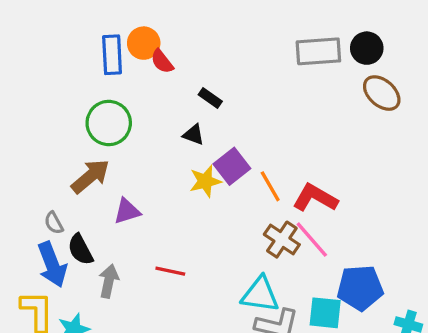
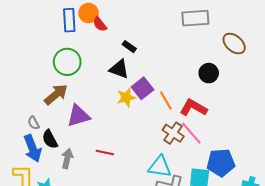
black circle: (367, 48) -> (209, 73), moved
black triangle: (194, 135) -> (119, 69), size x1.5
purple triangle: (127, 211) -> (78, 116), size x1.4

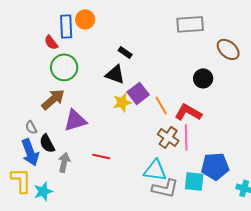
red semicircle: (100, 24) -> (51, 42), moved
pink line: (191, 133) -> (186, 137), turned 40

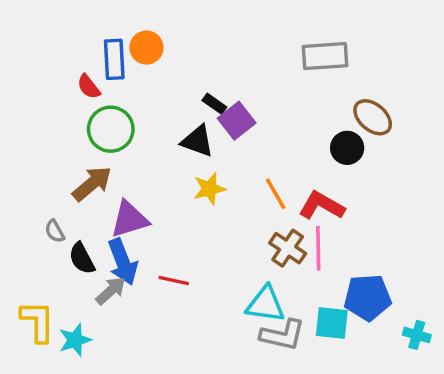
brown ellipse: (228, 49) -> (373, 117), moved
purple square: (138, 93) -> (237, 121), moved
blue arrow: (30, 152) -> (123, 262), moved
gray arrow: (64, 162) -> (111, 291), turned 36

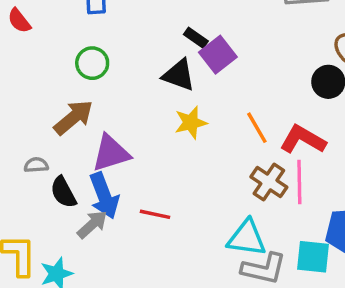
red semicircle: (89, 87) -> (19, 21), moved
green circle: (111, 129) -> (92, 63), size x0.7
gray semicircle: (55, 231) -> (36, 165), turned 115

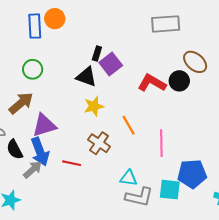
black rectangle: (196, 38) -> (97, 53), turned 72
orange line: (257, 128) -> (129, 125), moved
red L-shape: (303, 140) -> (152, 83), moved
brown cross: (269, 182) -> (99, 143), moved
cyan triangle: (247, 238) -> (129, 178), size x0.7

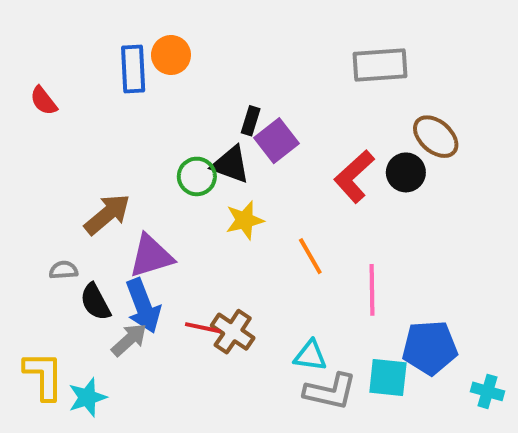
green circle: (33, 69) -> (197, 176), moved
red L-shape: (152, 83) -> (354, 176), turned -72
brown cross: (99, 143) -> (233, 332), moved

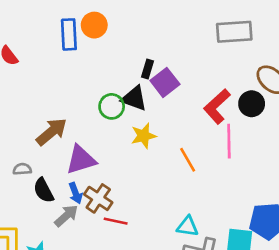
pink line: (372, 290) -> (229, 141), moved
blue arrow: (143, 306) -> (76, 193), size x0.6
red line: (203, 328) -> (116, 221), moved
brown cross: (233, 332) -> (98, 198), moved

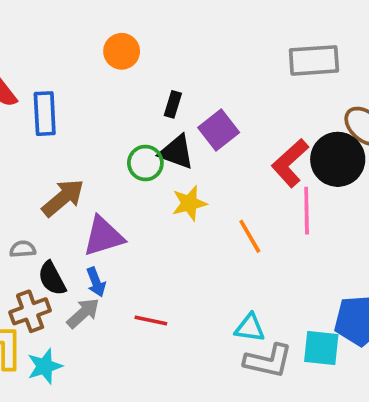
blue rectangle: (69, 34) -> (45, 114), moved
black rectangle: (148, 69) -> (173, 104), moved
black circle: (252, 104) -> (338, 159), size x1.5
brown cross: (98, 198) -> (30, 311), moved, turned 36

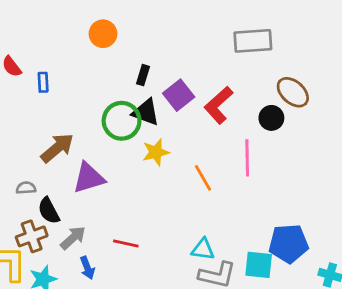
blue rectangle: (45, 114) -> (43, 82), size x0.6
black circle: (338, 159) -> (271, 118), size x0.6
green circle: (145, 163) -> (122, 121), size x1.4
red L-shape: (290, 163) -> (219, 105), moved
blue arrow: (96, 282) -> (87, 268), moved

